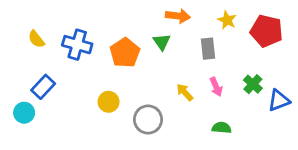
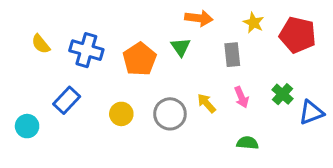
blue rectangle: (43, 87) -> (67, 100), moved
gray circle: (148, 120) -> (170, 114), moved

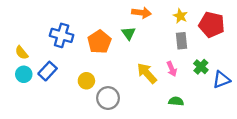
yellow semicircle: (41, 44) -> (22, 53), moved
gray rectangle: (232, 55) -> (181, 41), moved
yellow arrow: (206, 103) -> (147, 73), size x1.5
gray circle: (170, 114) -> (108, 98), moved
cyan circle: (27, 126) -> (24, 74), moved

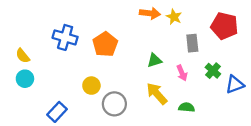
yellow star: (180, 16) -> (174, 17), moved
green triangle: (129, 33) -> (154, 60), moved, turned 48
blue rectangle: (48, 71) -> (57, 112), moved
yellow arrow: (147, 73) -> (157, 94), moved

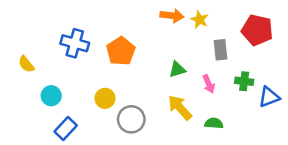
green cross: (213, 71) -> (244, 81), turned -35
cyan circle: (25, 79) -> (51, 96), moved

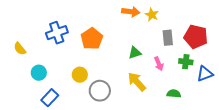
red pentagon: (257, 30) -> (196, 37), moved
blue cross: (75, 43) -> (57, 33), turned -35
green semicircle: (214, 123) -> (174, 94), moved

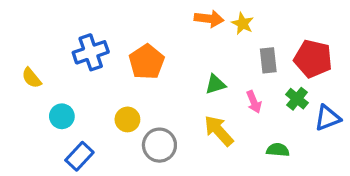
green cross: (186, 62) -> (297, 99), turned 32

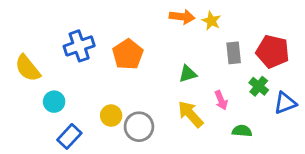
yellow semicircle: (31, 78) -> (28, 68), size x1.5
pink arrow: (254, 102) -> (221, 100), moved
yellow circle: (127, 119) -> (111, 116), moved

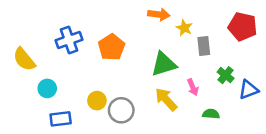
yellow star: (211, 21) -> (184, 28), moved
red pentagon: (273, 52) -> (243, 27), moved
green triangle: (188, 74) -> (164, 64), size x1.6
blue rectangle: (69, 136) -> (61, 119), turned 40

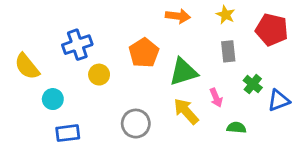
yellow star: (184, 28) -> (226, 15), moved
orange pentagon: (112, 47) -> (144, 53), moved
yellow circle: (97, 101) -> (99, 75), moved

